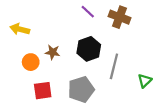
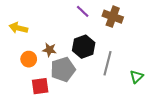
gray pentagon: (81, 89) -> (63, 69), moved

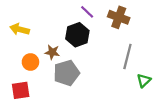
black hexagon: (84, 47) -> (77, 35), moved
gray line: (107, 63) -> (127, 57), moved
red square: (40, 86) -> (21, 90), moved

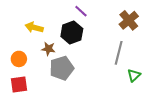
brown cross: (119, 17) -> (129, 20), moved, turned 30
yellow arrow: (20, 29) -> (34, 27), moved
orange circle: (30, 62) -> (19, 59), moved

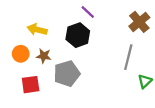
brown star: (48, 49) -> (44, 56), moved
orange circle: (19, 59) -> (21, 54), moved
red square: (19, 84) -> (31, 85), moved

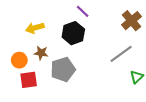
yellow arrow: (37, 30) -> (35, 28), turned -30
orange circle: (21, 54) -> (19, 60), moved
gray line: (128, 57) -> (121, 54), turned 40

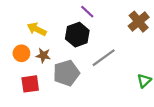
yellow arrow: (35, 28) -> (37, 29), turned 42
gray line: (121, 54) -> (104, 58), moved
orange circle: (19, 60) -> (21, 53), moved

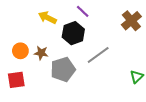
yellow arrow: (37, 29) -> (47, 18), moved
red square: (30, 84) -> (16, 80), moved

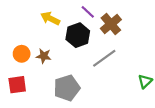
brown cross: (131, 21) -> (111, 24), moved
gray pentagon: (63, 69) -> (67, 88), moved

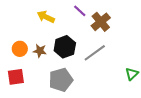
black hexagon: (78, 35) -> (65, 47), moved

